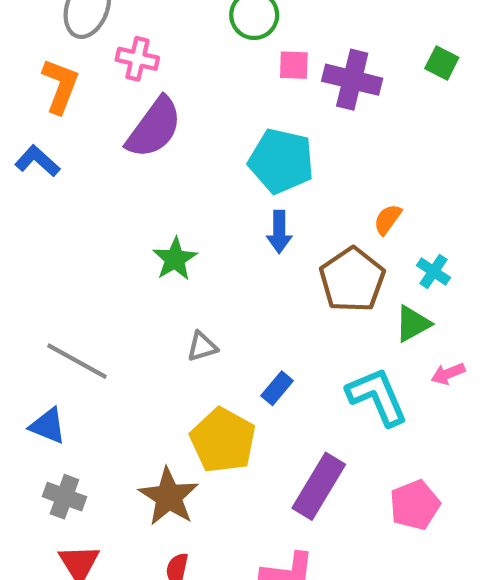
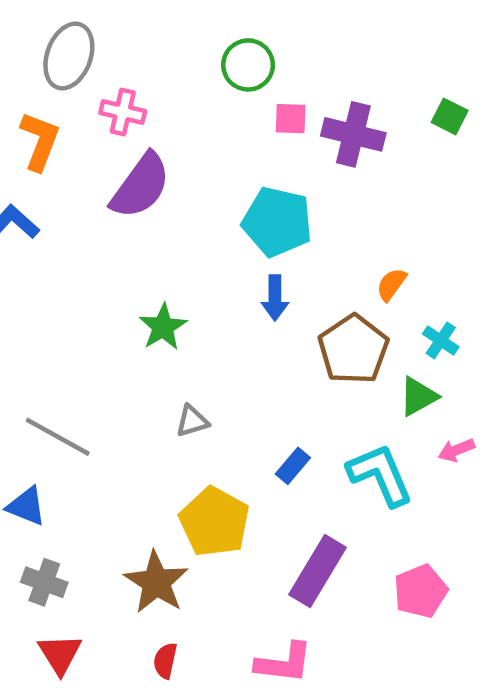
blue rectangle: (277, 388) -> (293, 466), moved

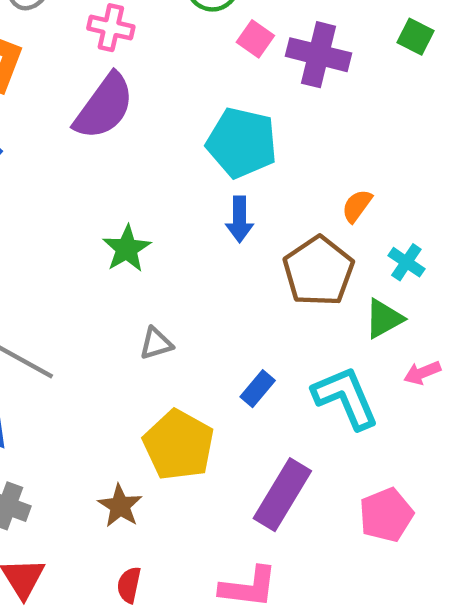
pink cross: (123, 112) -> (111, 28), moved
pink square: (291, 119) -> (255, 39), turned 33
brown star: (156, 582) -> (120, 506), size x0.7

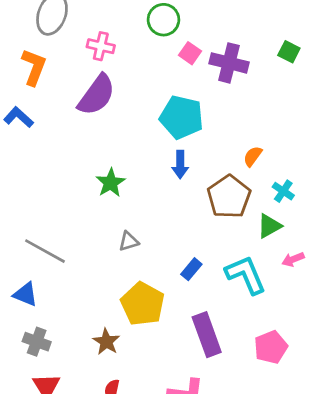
purple rectangle: (282, 495) -> (207, 335), turned -51

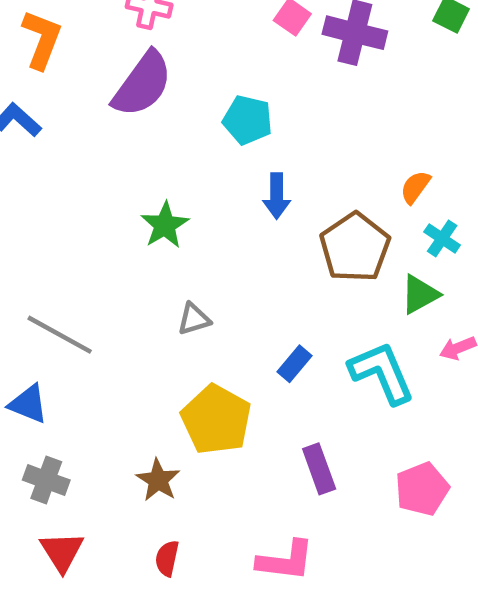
cyan pentagon: (182, 117) -> (248, 120), moved, size x0.7
orange semicircle: (253, 156) -> (415, 187), moved
purple rectangle: (207, 335) -> (319, 469), size x0.7

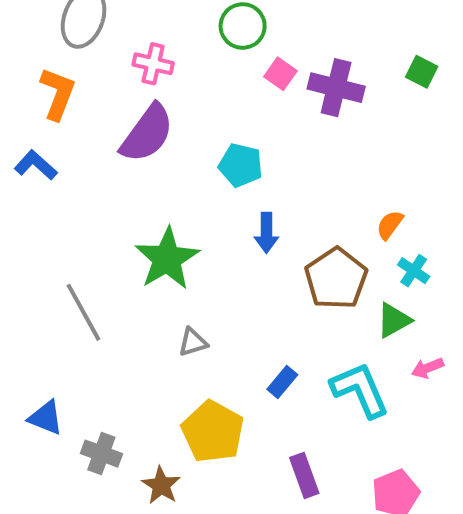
green star: (165, 225) -> (167, 259), size x1.5
gray line: (60, 335) -> (84, 312), moved, turned 32
gray cross: (46, 480) -> (101, 454), moved

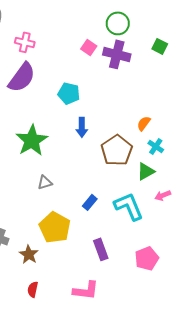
green circle: (243, 26) -> (118, 23), moved

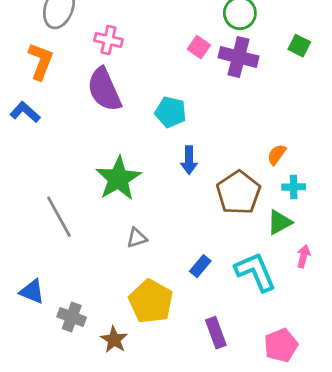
purple semicircle: (22, 77) -> (104, 89), turned 120
cyan cross: (156, 146) -> (294, 187), turned -35
pink arrow: (163, 195) -> (303, 256), turned 126

